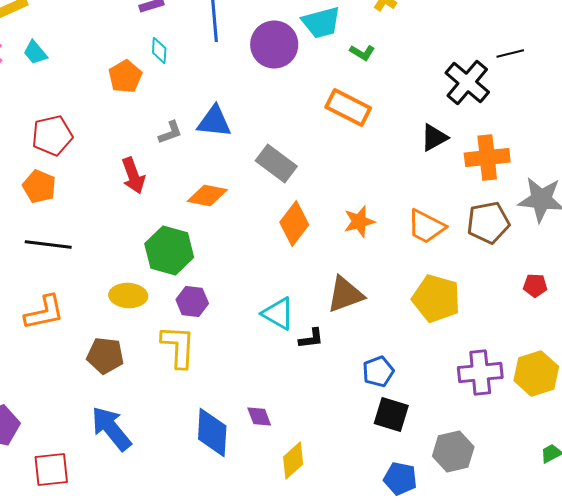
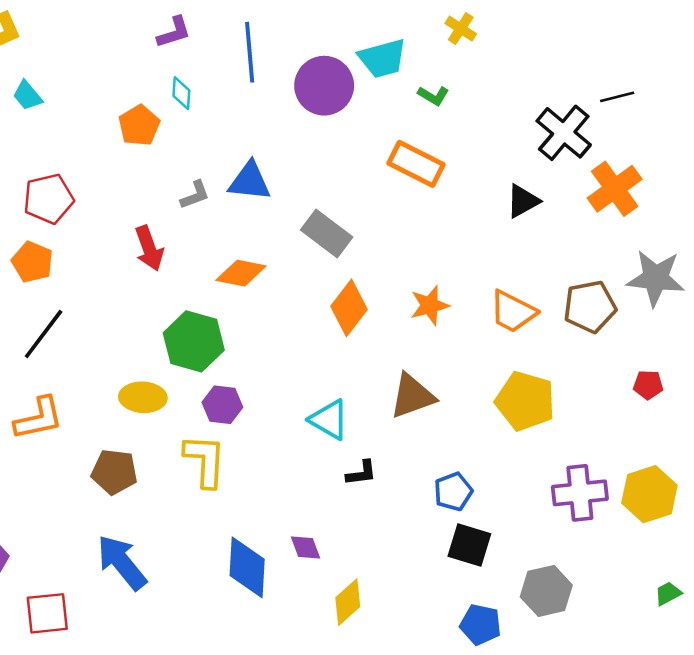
orange cross: (487, 158) -> (615, 189), moved, turned -30
black line: (48, 244) -> (44, 334), turned -60
black L-shape: (311, 338) -> (361, 473), moved

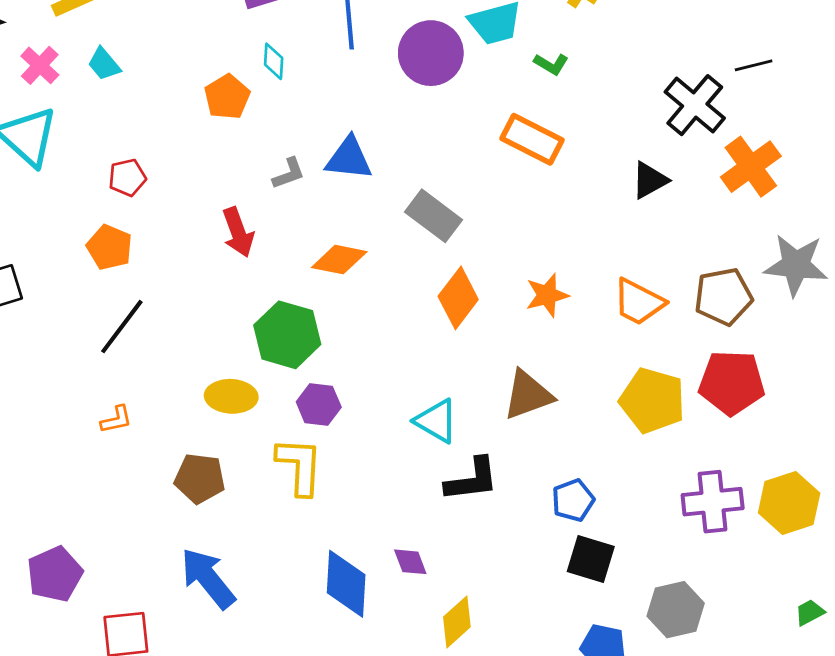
red pentagon: (49, 199) -> (127, 178), size x0.7
red pentagon: (648, 385) -> (732, 383), moved, size x2.0
orange L-shape: (39, 418) -> (116, 420), size x0.6
black L-shape: (361, 473) -> (472, 480), size x1.6

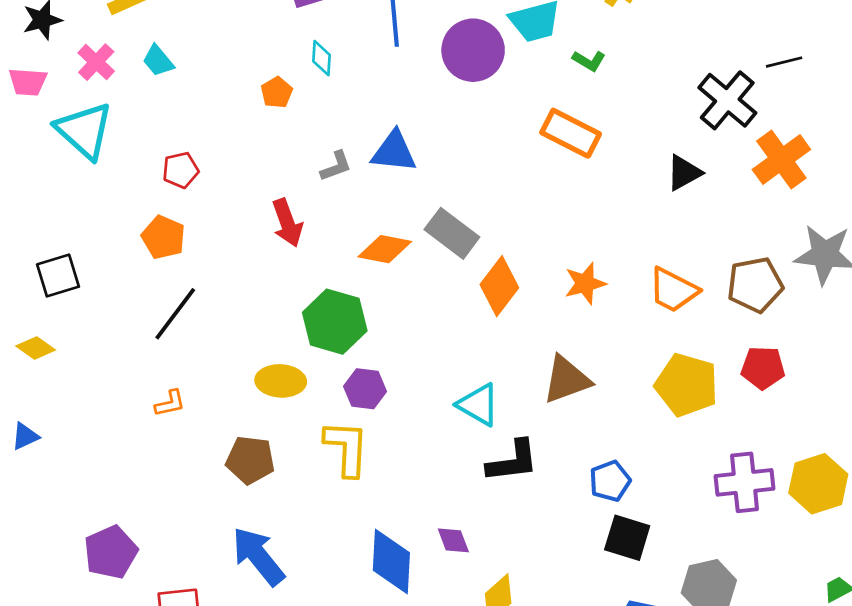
orange pentagon: (227, 97) -> (277, 92), size x0.7
gray rectangle: (434, 216) -> (452, 233), moved
red pentagon: (732, 383) -> (763, 368), size x0.7

